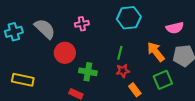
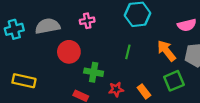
gray semicircle: (45, 29) -> (48, 26), turned -55
red star: (123, 71) -> (116, 89), moved

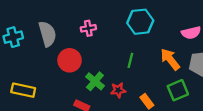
gray semicircle: (48, 26) -> (47, 34), turned 85
green cross: (94, 72) -> (95, 81), turned 30
red star: (116, 89) -> (118, 90), moved

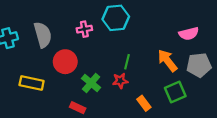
cyan hexagon: (140, 22) -> (116, 18), moved
yellow rectangle: (23, 90) -> (32, 83), moved
red star: (118, 90) -> (120, 81), moved

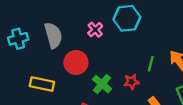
pink cross: (84, 29) -> (95, 30), turned -32
green line: (127, 62) -> (151, 64), moved

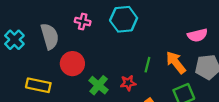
pink cross: (95, 30) -> (83, 22), moved, turned -35
cyan cross: (18, 39) -> (14, 40), turned -30

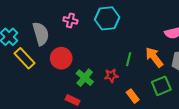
yellow rectangle: (38, 85) -> (24, 58), moved, turned 35

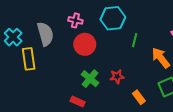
yellow rectangle: (24, 58) -> (29, 59), turned 35
red circle: (61, 58) -> (85, 44), moved
green line: (129, 59) -> (135, 40), moved

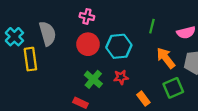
cyan hexagon: (113, 18) -> (119, 46), moved
pink cross: (75, 20) -> (87, 16), moved
green line: (135, 40) -> (152, 26), moved

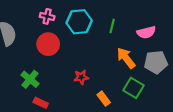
cyan hexagon: (119, 46) -> (79, 22), moved
green cross: (93, 79) -> (30, 79), moved
green square: (173, 88) -> (133, 88), turned -36

